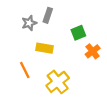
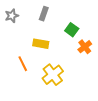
gray star: (29, 23) -> (12, 16), moved
green square: (78, 33) -> (72, 30), turned -32

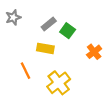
gray rectangle: (44, 14) -> (49, 24), moved, turned 32
green square: (72, 30) -> (68, 31), moved

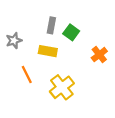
gray star: (13, 17) -> (14, 41), moved
gray rectangle: (49, 24) -> (51, 25), turned -40

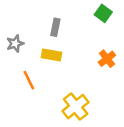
green square: (71, 32) -> (103, 13), moved
yellow cross: (62, 87) -> (76, 107), moved

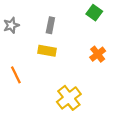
gray star: (15, 44) -> (11, 25), moved
orange line: (29, 80) -> (16, 75), moved

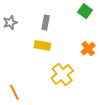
orange line: (16, 75) -> (14, 92), moved
yellow cross: (69, 98) -> (62, 75), moved

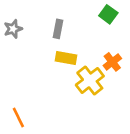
yellow rectangle: (42, 45) -> (66, 58), moved
yellow cross: (62, 75) -> (90, 80), moved

